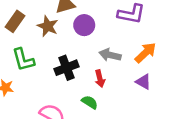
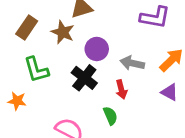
purple circle: (84, 25) -> (97, 49), moved
black cross: (67, 68) -> (84, 78), turned -30
green semicircle: (90, 102) -> (110, 116), turned 35

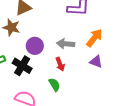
purple circle: (97, 49) -> (35, 46), moved
black cross: (84, 78) -> (22, 66), moved

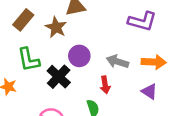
orange arrow: (94, 38) -> (154, 62), turned 42

